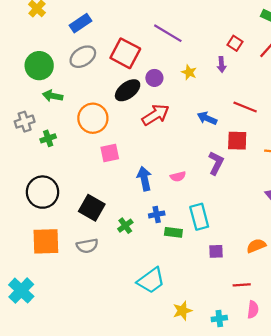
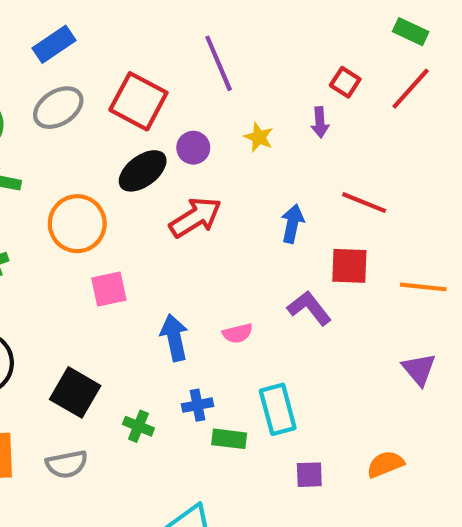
purple line: (168, 33) -> (219, 63), turned 36
blue arrow: (207, 118) -> (292, 224), turned 78
purple L-shape: (216, 163) -> (309, 308), turned -65
green cross: (125, 226) -> (138, 426), turned -32

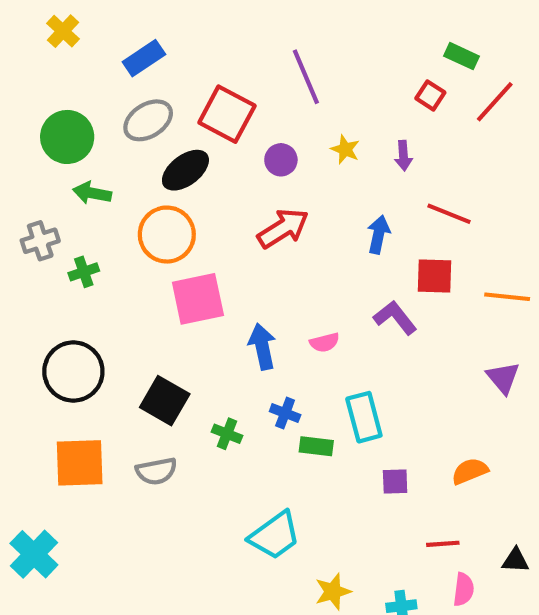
green rectangle: (411, 32) -> (462, 56), moved
purple arrow: (320, 122) -> (403, 156), moved
black ellipse: (143, 171) -> (185, 170), moved
pink square: (109, 289) -> (198, 299), size x1.5
blue cross: (197, 405) -> (285, 413), turned 32

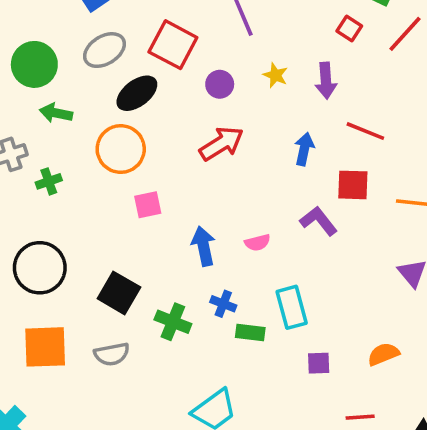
purple arrow: (403, 156) -> (326, 81), size x1.4
pink square: (198, 299) -> (148, 205), size x0.6
green cross: (227, 434) -> (173, 322), size x1.4

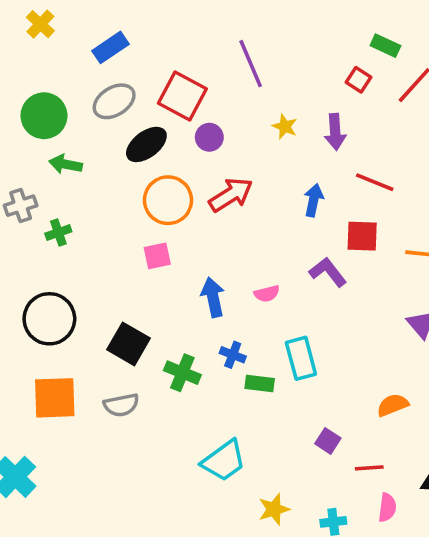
purple circle: (220, 84) -> (209, 137), moved
orange circle: (121, 149) -> (168, 200), moved
purple square: (319, 363) -> (328, 441), moved, turned 35

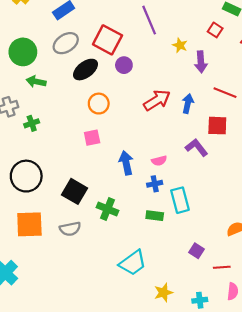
yellow star: (285, 126) -> (180, 45), moved
red arrow: (231, 195) -> (157, 100), moved
orange circle: (168, 200) -> (99, 104), size x0.7
blue cross: (233, 355) -> (155, 184), moved, turned -32

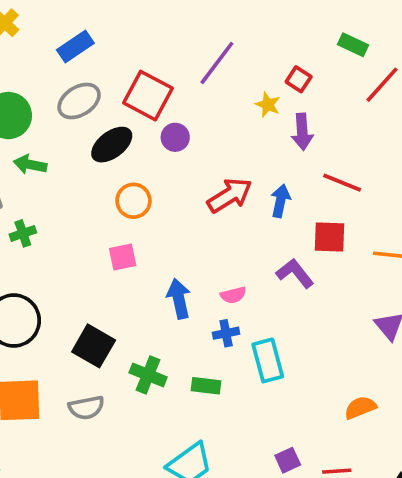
purple line: (149, 20) -> (217, 63), turned 60
red square: (215, 30) -> (299, 79), moved
green rectangle: (155, 216) -> (206, 386), moved
purple square: (196, 251) -> (288, 460), moved, turned 32

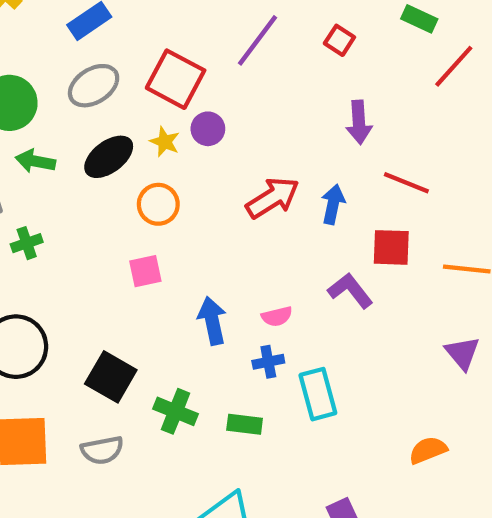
red square: (299, 79) -> (339, 40), moved
yellow star: (268, 105) -> (165, 142), moved
black ellipse: (112, 145) -> (109, 157), moved

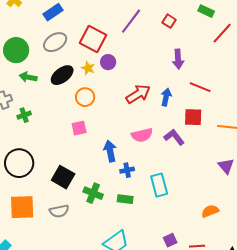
pink semicircle: (277, 316) -> (142, 135), moved, size x1.5
blue cross: (268, 362) -> (127, 170), moved

